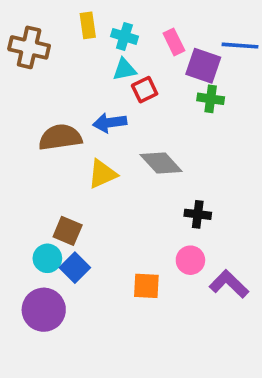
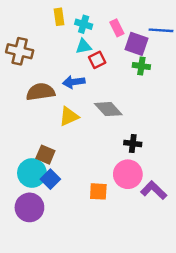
brown cross: (29, 47) -> (20, 51), moved
cyan circle: (47, 258) -> (32, 173), size x1.5
pink circle: (190, 260) -> (128, 174), size x1.5

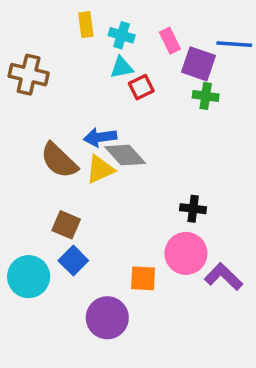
blue arrow: (74, 82) -> (100, 137), moved
brown semicircle: (41, 92) -> (59, 160), moved, turned -128
gray diamond: (108, 109) -> (125, 155), moved
cyan circle: (32, 173) -> (29, 277), moved
purple circle: (29, 207) -> (107, 318), moved

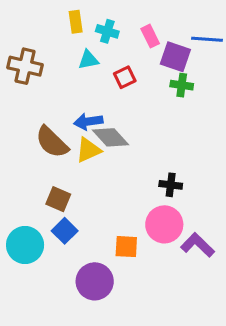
cyan triangle: (122, 67) -> (88, 60), moved

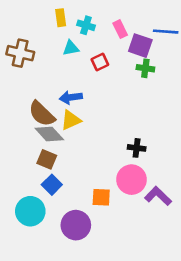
gray diamond: (110, 137) -> (49, 134), moved
cyan circle: (25, 245) -> (30, 211), moved

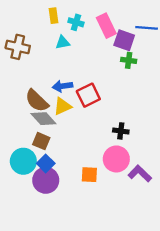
pink rectangle: (120, 29) -> (106, 26), size x1.5
red square: (100, 62) -> (88, 95), moved, size x1.5
cyan circle: (30, 211) -> (23, 161), moved
purple circle: (76, 225) -> (46, 180), moved

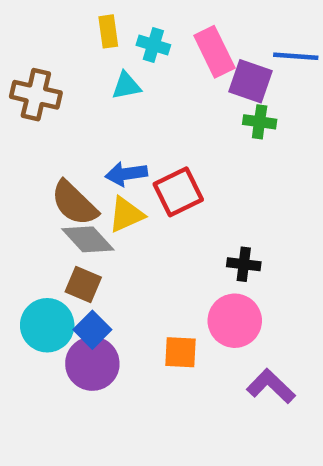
purple L-shape: (140, 174) -> (271, 386), moved

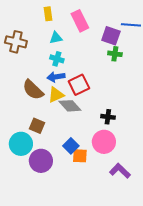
cyan cross: (153, 45) -> (57, 59), moved
pink rectangle: (214, 52) -> (80, 21), moved
gray diamond: (88, 239) -> (70, 106), moved
blue square: (92, 330) -> (71, 146), moved

